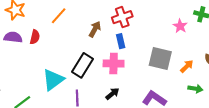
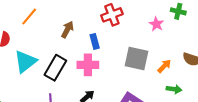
red cross: (122, 17) -> (112, 15), moved
cyan triangle: (53, 80) -> (25, 62), moved

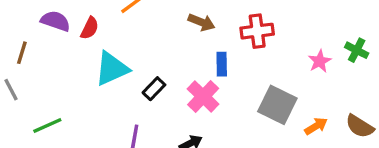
brown arrow: (67, 30) -> (201, 22), moved, turned 70
pink cross: (88, 65) -> (203, 96), turned 30
black rectangle: (55, 68) -> (154, 89), size x0.6

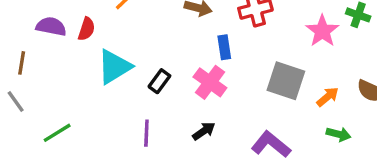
pink star: (320, 61) -> (322, 31), size x1.4

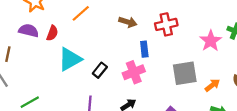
gray square: (286, 81) -> (185, 73), turned -30
pink cross: (210, 82) -> (134, 72), turned 30

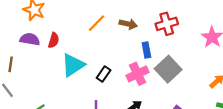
orange line: (81, 13) -> (97, 23), moved
gray square: (185, 73) -> (168, 69), moved, turned -30

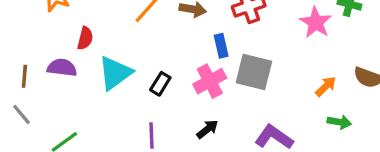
purple semicircle: (30, 39) -> (62, 68), moved
gray square: (168, 69) -> (254, 72), turned -30

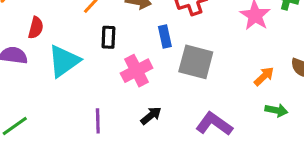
pink cross: (210, 81) -> (137, 71), moved
black rectangle: (160, 84) -> (108, 37), moved, turned -30

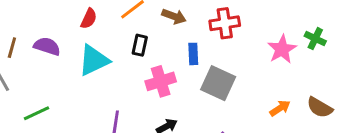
red semicircle: (36, 28) -> (89, 19), moved

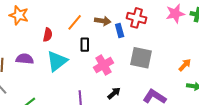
red cross: (225, 23) -> (137, 18), turned 36
pink star: (282, 49) -> (175, 14), moved, turned 30
blue rectangle: (193, 54) -> (120, 30), moved

